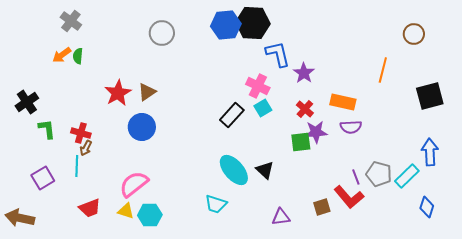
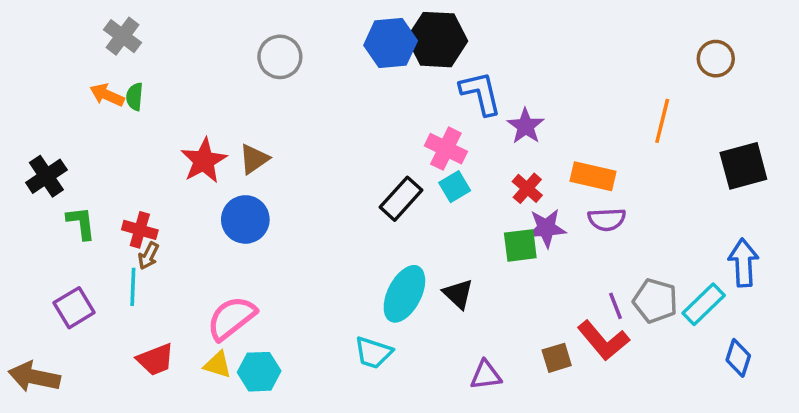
orange arrow: (62, 55) -> (107, 95), turned 60
cyan ellipse: (234, 170) -> (404, 294), turned 68

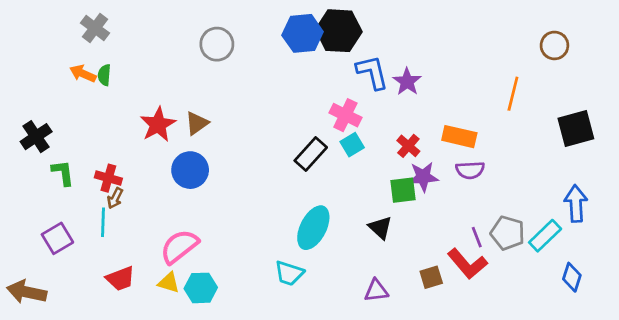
purple star: (526, 126) -> (407, 82), moved
black triangle: (458, 294) -> (380, 228), moved

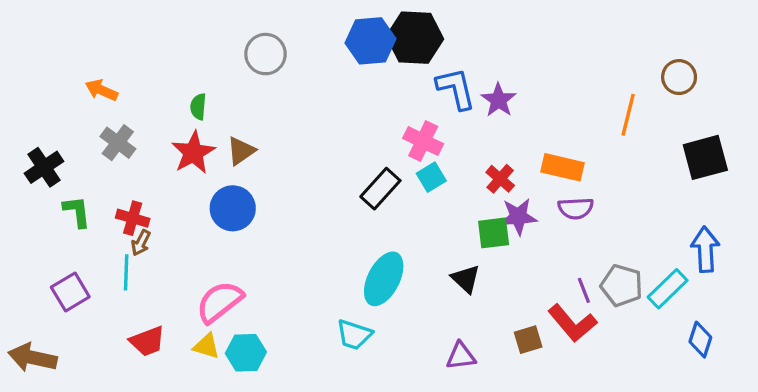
gray cross: (95, 28) -> (118, 143), moved
brown circle: (554, 45) -> (679, 77), moved
green semicircle: (104, 75) -> (198, 107), moved

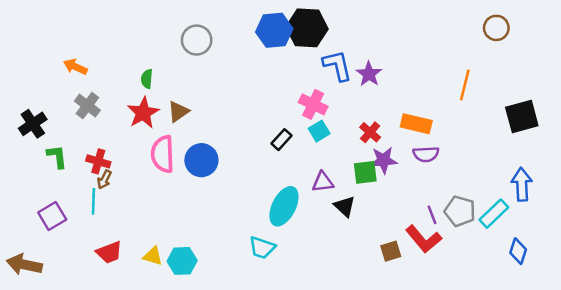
brown circle: (679, 77) -> (496, 28), moved
black rectangle: (380, 189) -> (282, 140), size x0.7
blue circle: (233, 208) -> (201, 160), moved
pink semicircle: (220, 302) -> (163, 154), moved, turned -54
purple triangle: (461, 356) -> (323, 182), moved

